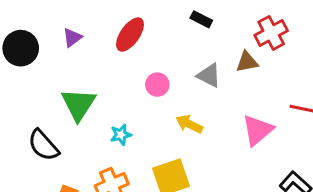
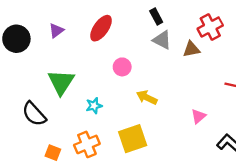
black rectangle: (201, 19) -> (156, 16), turned 35
gray triangle: (209, 75) -> (162, 40), moved
pink triangle: (258, 130) -> (198, 116), moved, size x0.6

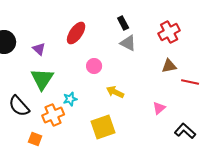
purple triangle: (56, 31) -> (39, 49), moved, turned -40
brown triangle: (191, 49) -> (169, 66), moved
orange cross: (87, 144) -> (53, 115), moved

